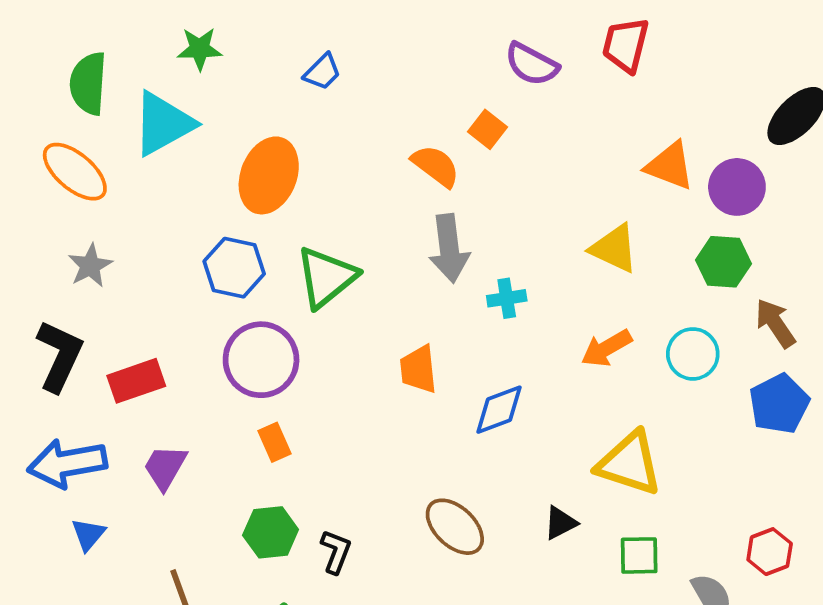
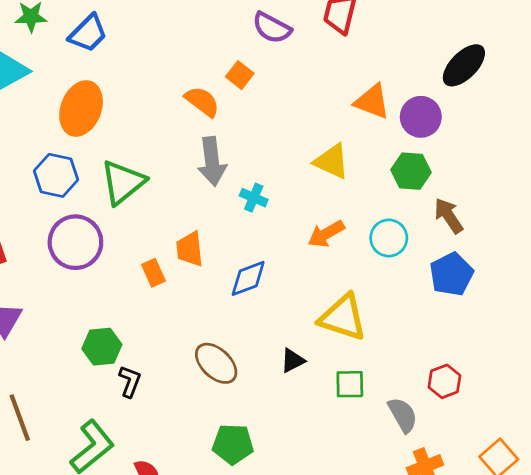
blue trapezoid: (322, 72) -> (88, 33), moved, size x1.4
cyan cross: (507, 298) -> (254, 198), turned 32
orange rectangle: (274, 442) -> (153, 273), moved
green hexagon: (271, 532) -> (102, 347), moved

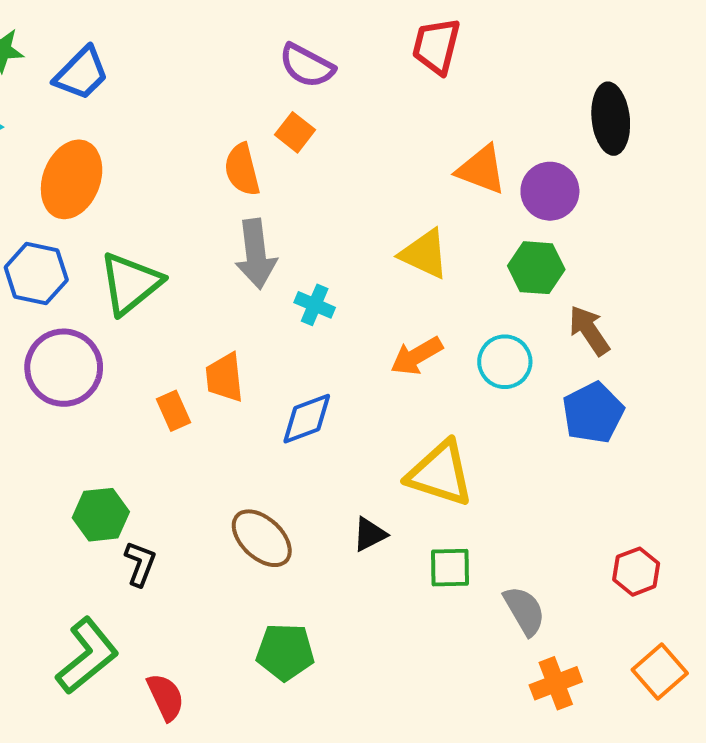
purple semicircle: (272, 28) -> (307, 66), moved
black ellipse: (464, 65) -> (611, 119), turned -51
orange semicircle: (202, 102) -> (242, 170), turned -141
red hexagon: (444, 381) -> (636, 572), moved

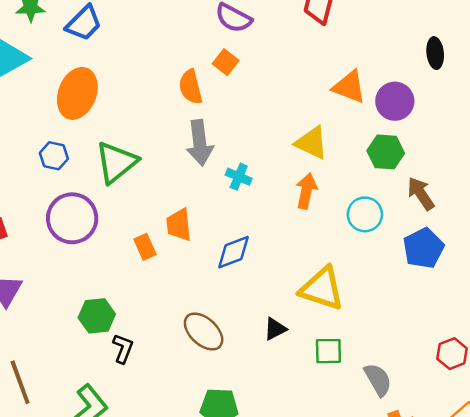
black ellipse: (611, 119) -> (435, 53), size x0.7
blue hexagon: (36, 274) -> (54, 156), size x0.7
orange arrow: (417, 356) -> (306, 191), moved, turned 132

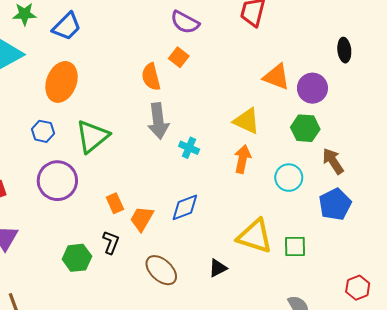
orange trapezoid: (179, 225) -> (142, 219), moved, turned 36
black L-shape: (123, 348) -> (111, 242), moved
green square: (328, 351) -> (295, 246), moved

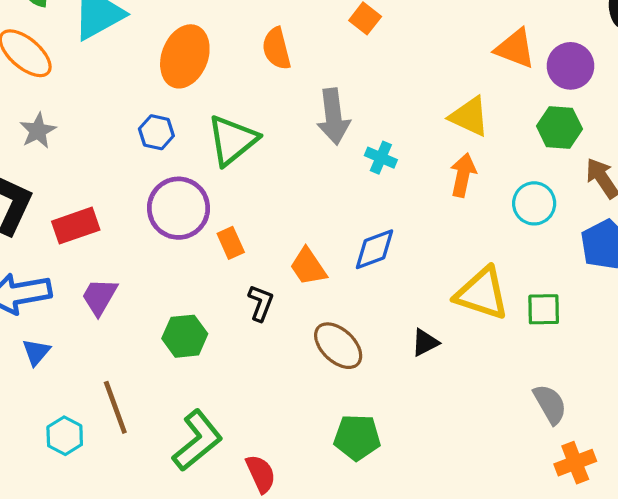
orange semicircle: (151, 77) -> (277, 49), moved
orange rectangle: (115, 203) -> (231, 243), moved
orange trapezoid: (142, 219) -> (308, 267), turned -64
green hexagon: (77, 258) -> (185, 336), moved

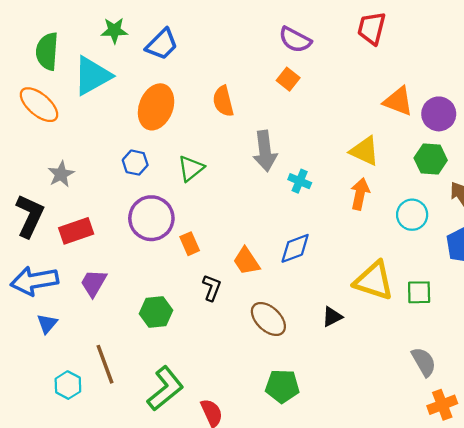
gray star: (38, 131) -> (61, 174), moved
green triangle: (232, 140) -> (191, 168), size x0.7

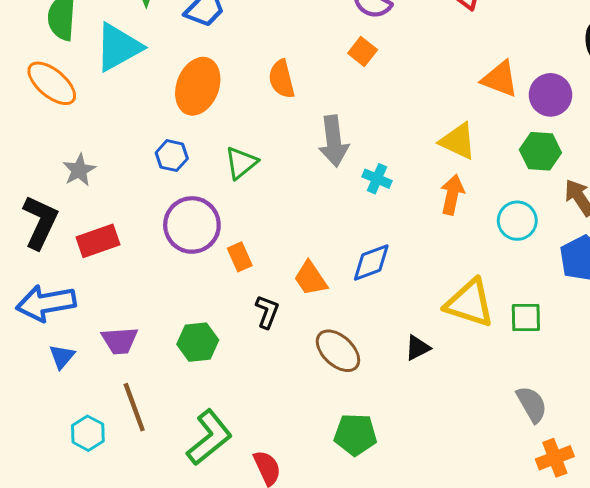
purple trapezoid: (93, 283) -> (120, 341), moved, turned -124

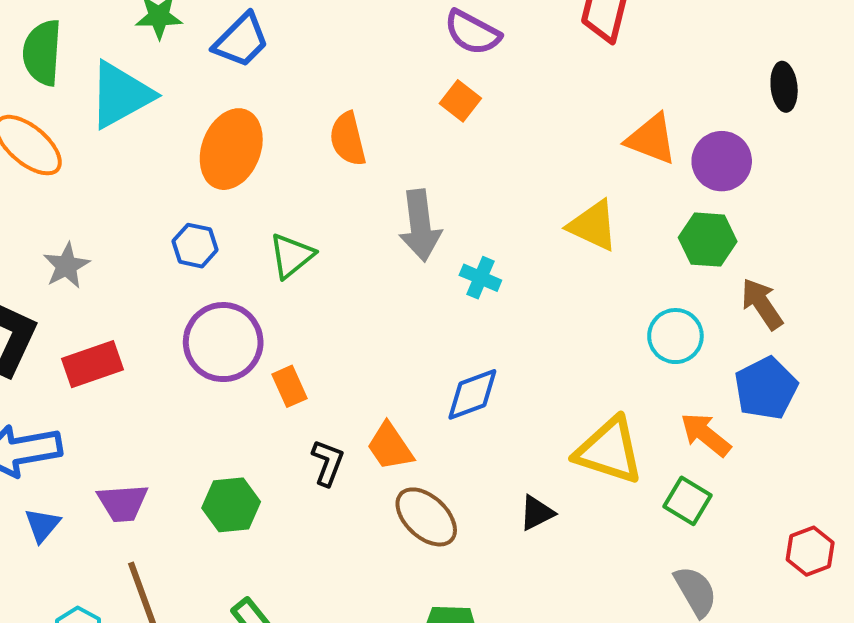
orange arrow: (452, 195) -> (706, 435), moved, turned -63
orange trapezoid: (311, 278) -> (390, 447), moved
green square: (526, 318) -> (688, 501), moved, turned 32

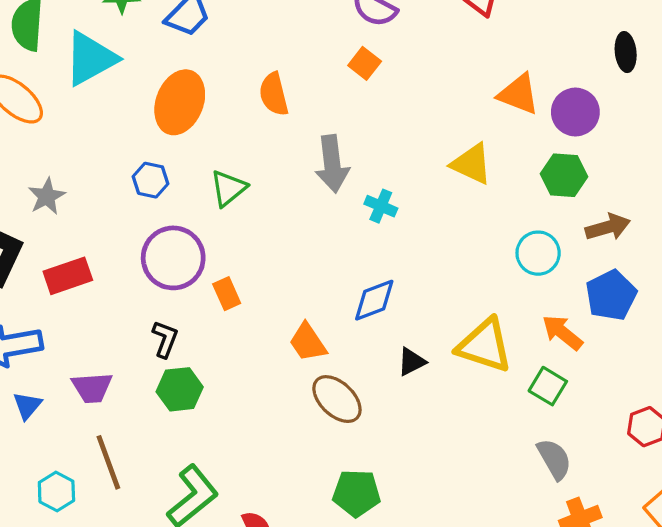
brown arrow: (762, 304) -> (608, 227), turned 108
black L-shape: (328, 463) -> (165, 339), moved
black triangle: (537, 513) -> (412, 362), moved

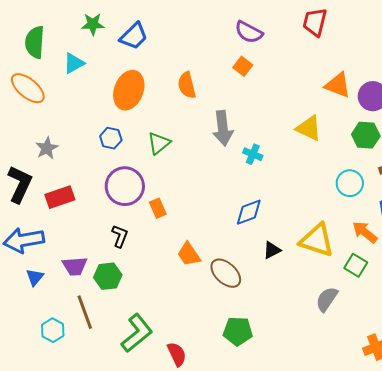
cyan triangle: (91, 58) -> (74, 63), size x0.6
orange trapezoid: (308, 342) -> (189, 254), moved
green hexagon: (180, 389) -> (108, 276), moved
gray semicircle: (554, 459) -> (327, 299), moved, turned -116

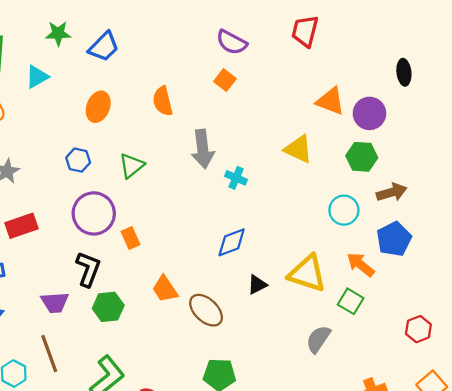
orange ellipse: (129, 90) -> (98, 107), size x0.7
black L-shape: (120, 236) -> (88, 269), size x1.4
purple trapezoid: (75, 266) -> (55, 302), moved
green hexagon: (108, 276) -> (108, 307), moved

